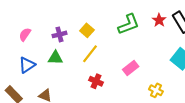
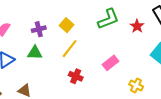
red star: (159, 20) -> (137, 26), moved

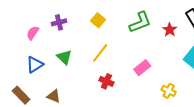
yellow square: (66, 25) -> (98, 20), moved
purple cross: (39, 29) -> (59, 22), moved
green triangle: (35, 53) -> (64, 57), turned 42

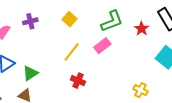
green triangle: (64, 57) -> (30, 73), moved, turned 42
pink rectangle: (142, 68) -> (102, 46), moved

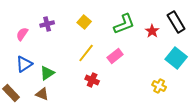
pink rectangle: (102, 46) -> (115, 56), moved
yellow cross: (140, 90) -> (159, 86), moved

